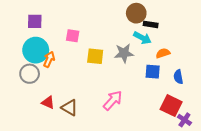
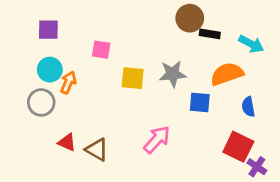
cyan arrow: (142, 38) -> (251, 44), moved
cyan circle: (36, 50) -> (50, 70), size x0.7
orange semicircle: (163, 53) -> (227, 74), size x1.6
blue square: (153, 72) -> (200, 102), moved

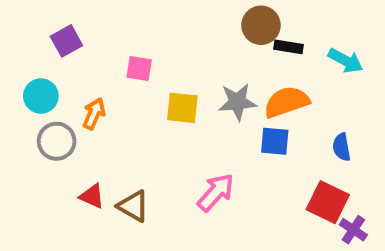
purple square: (48, 30) -> (66, 41), turned -30
cyan circle: (50, 70) -> (41, 96), moved
orange semicircle: (227, 74) -> (287, 102), moved

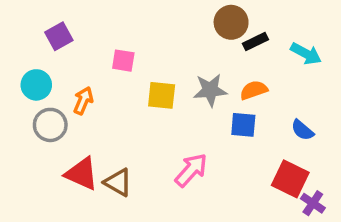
black rectangle: (288, 47) -> (255, 41), turned -35
orange semicircle: (287, 102) -> (254, 90), size x0.7
blue semicircle: (342, 147) -> (302, 130), turned -40
red triangle: (92, 196) -> (82, 174), size x1.5

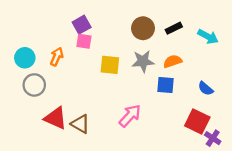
brown circle: (231, 22) -> (143, 28), moved
purple square: (59, 36) -> (82, 25), moved
orange arrow: (83, 101) -> (57, 57), moved

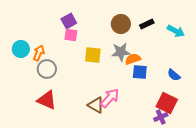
orange arrow: (57, 57) -> (39, 53), moved
orange semicircle: (173, 61) -> (133, 59), moved
gray circle: (34, 85) -> (47, 69), moved
brown triangle: (80, 124) -> (96, 105), moved
purple cross: (213, 138) -> (161, 117), moved, turned 32

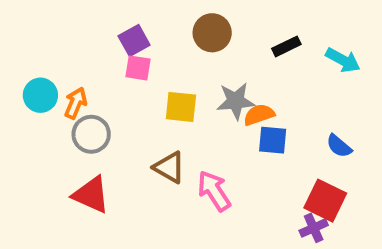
brown circle: (121, 24) -> (212, 33), moved
pink arrow: (110, 98) -> (214, 191), turned -75
brown triangle: (96, 105) -> (169, 167), moved

